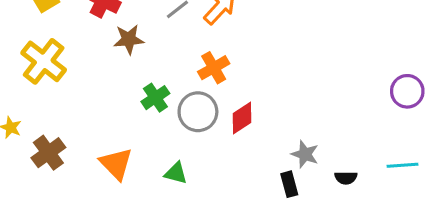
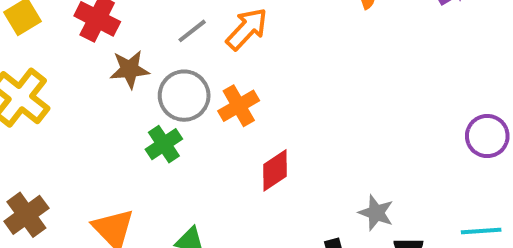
gray circle: (198, 112) -> (184, 96), moved
gray star: (305, 154) -> (376, 213), moved

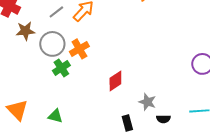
green cross: (164, 144) -> (61, 68), moved
red diamond: (275, 170) -> (115, 81), moved

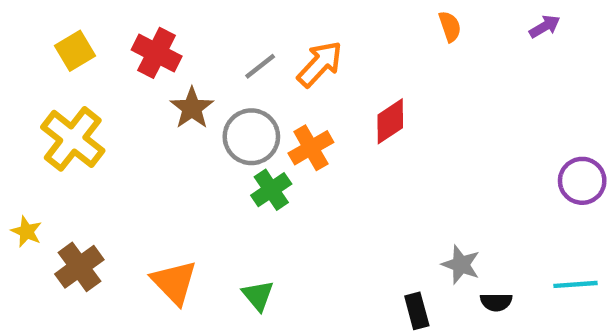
brown star: (25, 31) -> (192, 108), turned -30
red diamond: (115, 81) -> (390, 121), moved
green triangle: (55, 116) -> (258, 295), turned 35

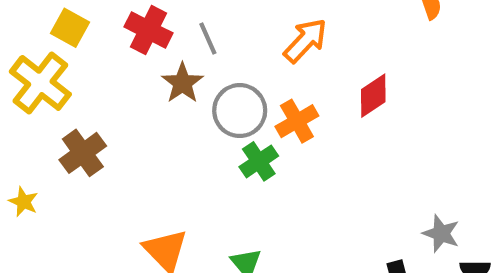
yellow square: (75, 51) -> (70, 28), turned -30
gray line: (260, 66) -> (208, 38), moved, turned -76
yellow cross: (73, 139) -> (40, 83), moved
brown cross: (79, 267) -> (83, 153), moved

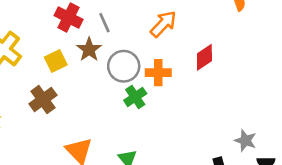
yellow square: (70, 28) -> (56, 61), moved, turned 35
orange cross: (297, 121) -> (158, 73), turned 30
brown cross: (83, 153) -> (43, 100), moved

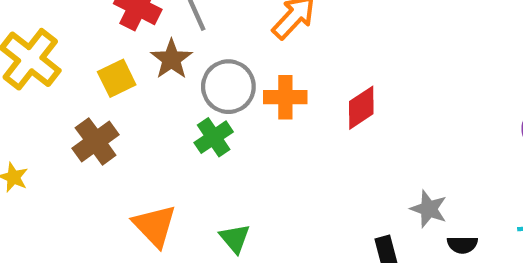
red diamond: (204, 57) -> (361, 108), moved
green cross: (135, 97) -> (214, 137), moved

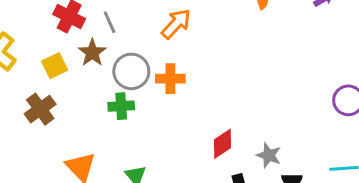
red diamond: (361, 108) -> (222, 144), moved
green cross: (214, 137) -> (121, 106), turned 30

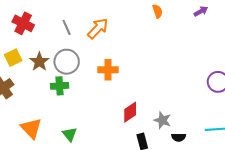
gray line: (110, 22) -> (67, 27), moved
brown star: (92, 53) -> (39, 62), moved
orange cross: (170, 79) -> (108, 70), moved

